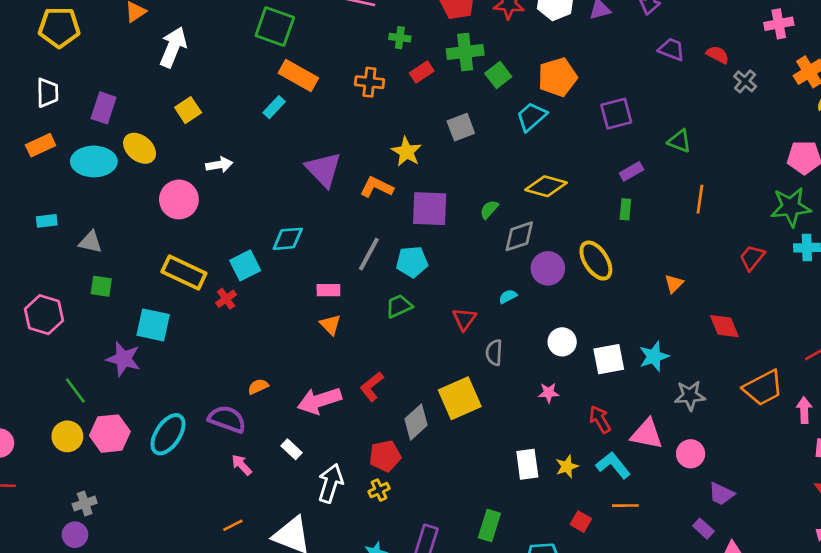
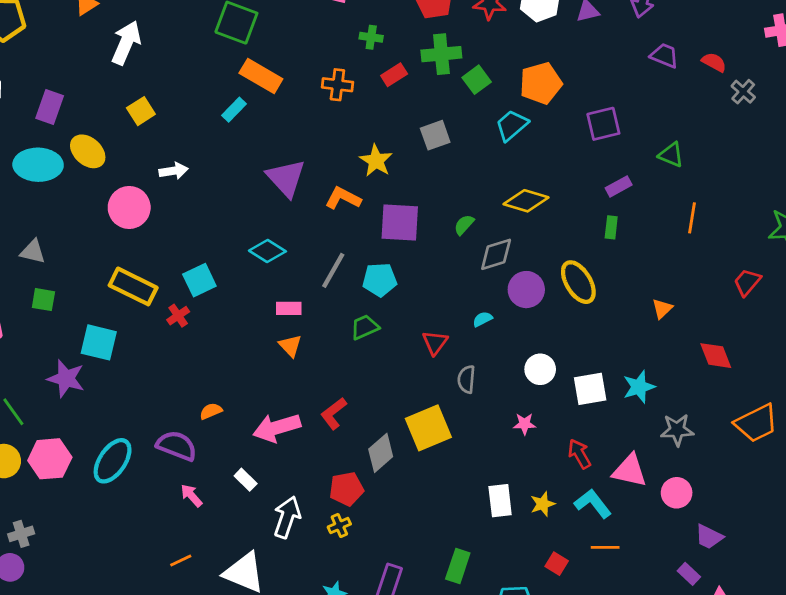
cyan diamond: (288, 239) -> (267, 251), moved, turned 36

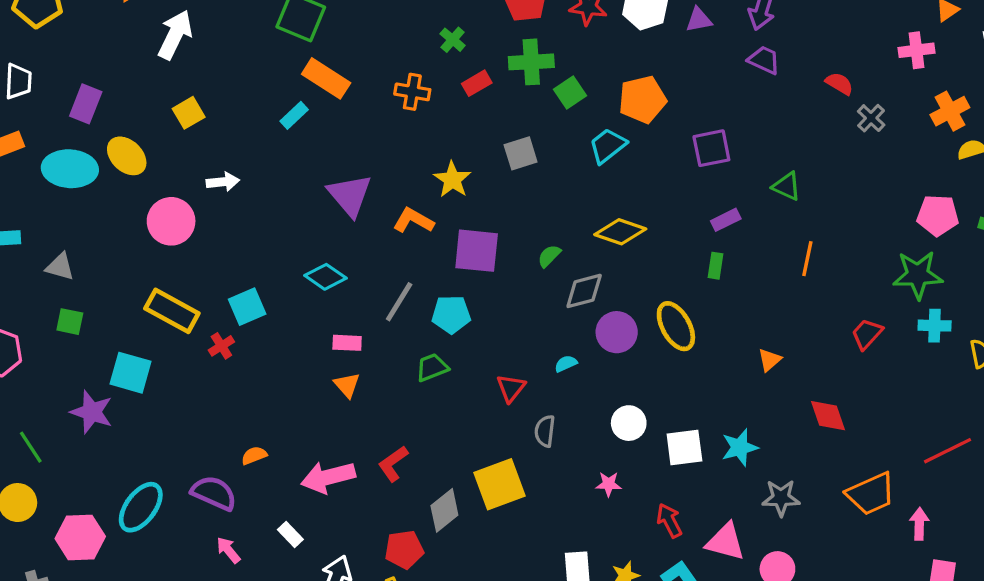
green cross: (371, 37) -> (453, 40), turned 30
purple trapezoid: (664, 56) -> (764, 60), moved
pink hexagon: (50, 459) -> (80, 537), moved

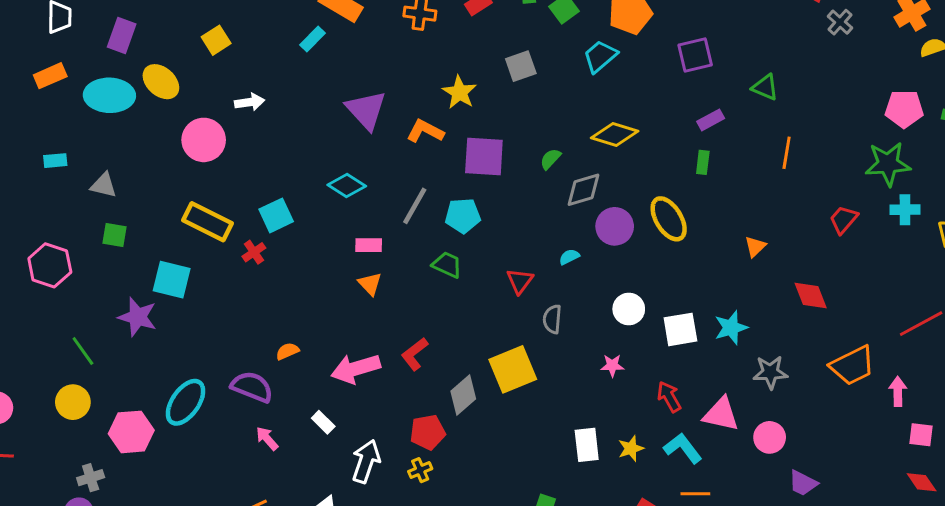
green trapezoid: (432, 367) -> (447, 265), turned 48

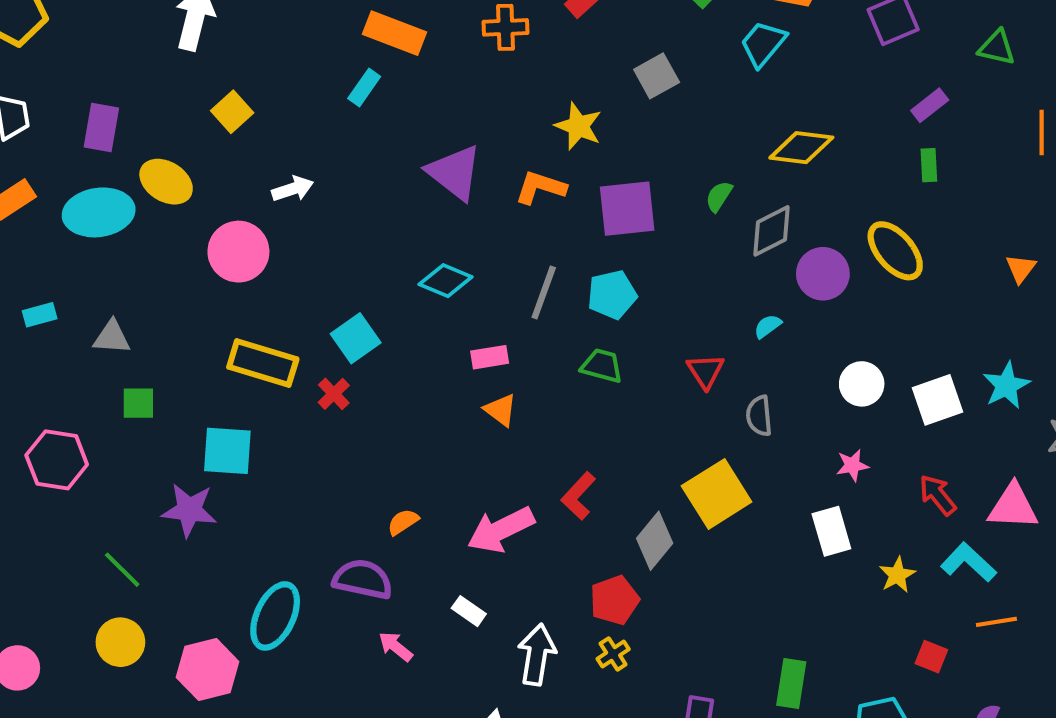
white rectangle: (587, 445) -> (831, 531), moved

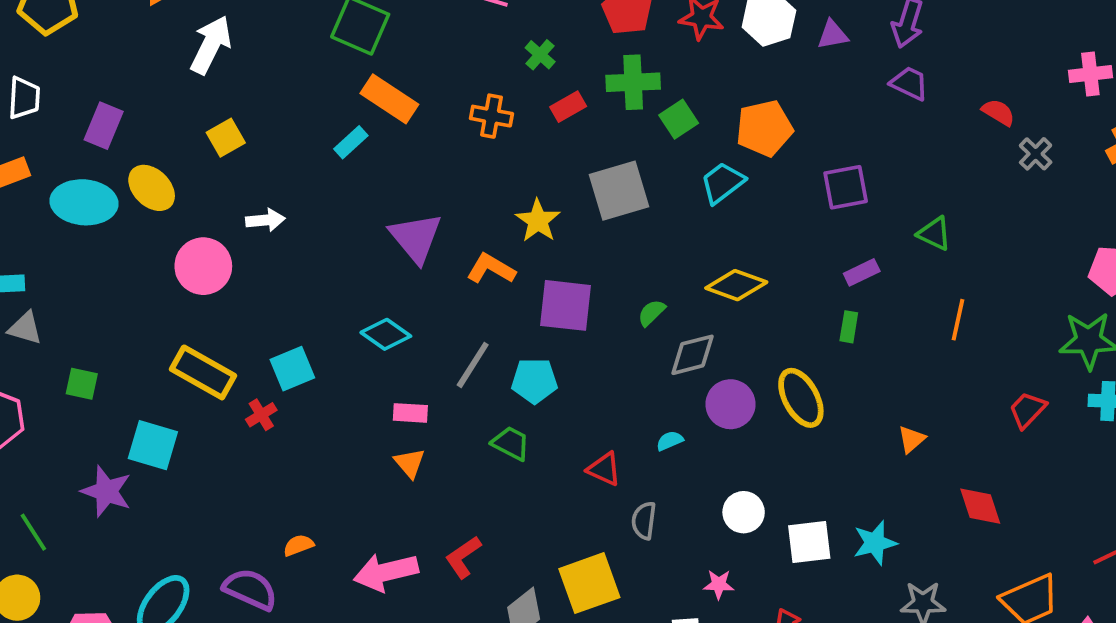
gray square: (657, 76) -> (619, 191), size x1.5
gray triangle: (112, 337) -> (25, 328), moved
red triangle: (706, 371) -> (604, 469), turned -45

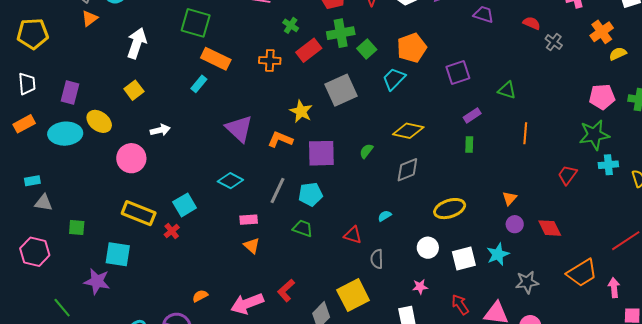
white arrow: (211, 45) -> (137, 43), moved
red rectangle: (568, 107) -> (309, 50), size x1.4
gray diamond: (692, 355) -> (407, 170), moved
yellow ellipse: (801, 398) -> (450, 209), moved, turned -72
purple circle: (730, 404) -> (515, 224), moved, size x0.7

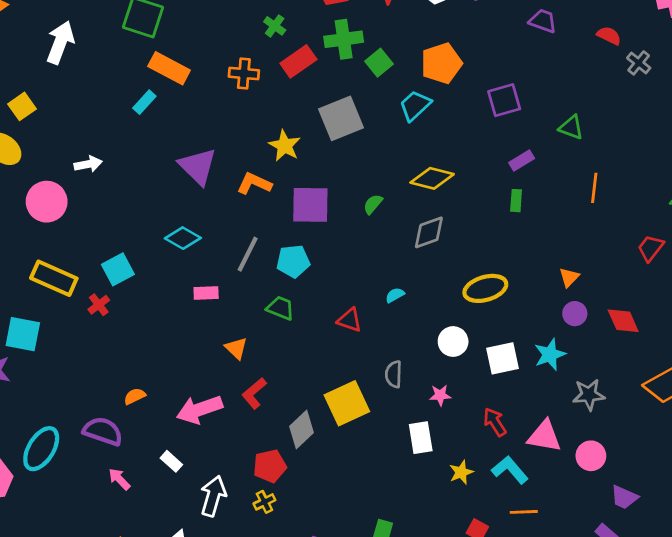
yellow square: (134, 90) -> (22, 106), moved
orange triangle: (252, 246) -> (236, 348), moved
gray semicircle: (377, 259) -> (394, 374), moved

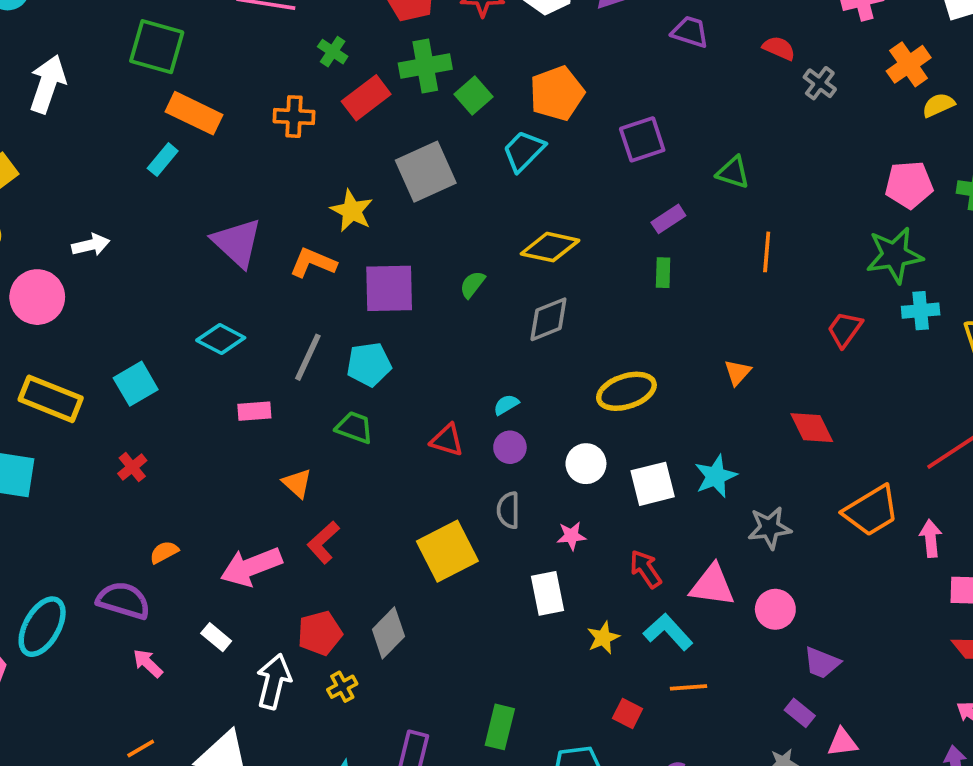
red cross: (99, 305) -> (132, 467), moved
purple circle: (575, 314) -> (510, 447), moved
gray diamond: (302, 430) -> (388, 633), moved
red pentagon: (270, 466) -> (320, 633), moved

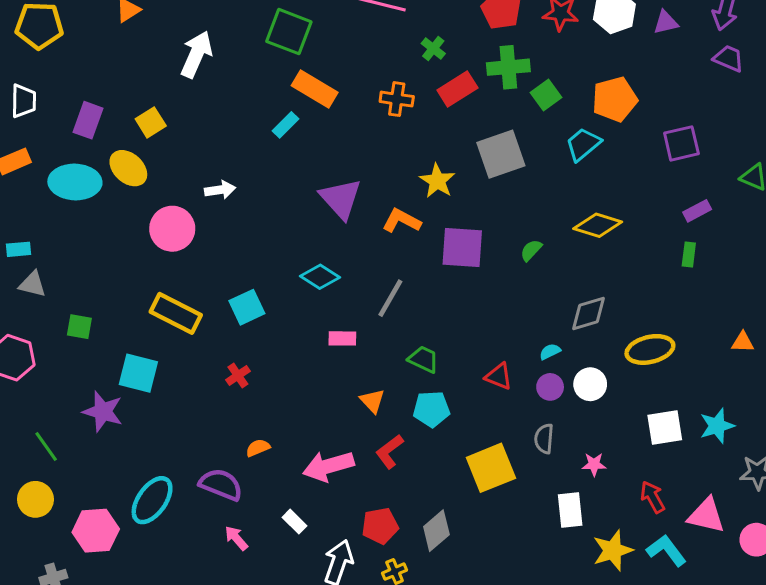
gray diamond: (548, 319) -> (589, 313), moved
cyan pentagon: (369, 364) -> (432, 409), moved
orange triangle: (737, 372) -> (743, 342), turned 45
white circle: (586, 464) -> (590, 384), moved
yellow star: (603, 638) -> (613, 550), size x1.5

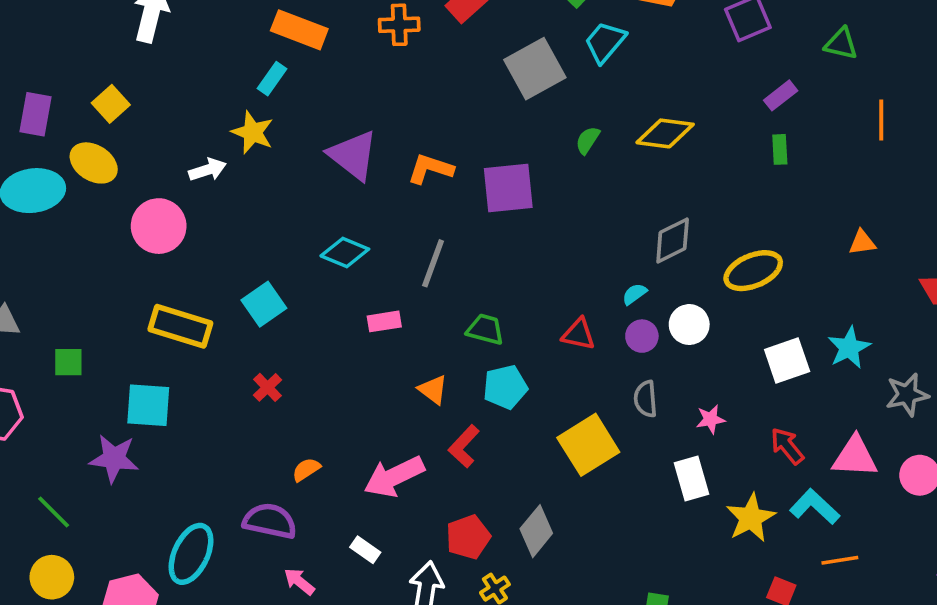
cyan trapezoid: (583, 144) -> (605, 42), moved
yellow star: (437, 181) -> (253, 132), moved
green semicircle: (531, 250) -> (588, 140), moved

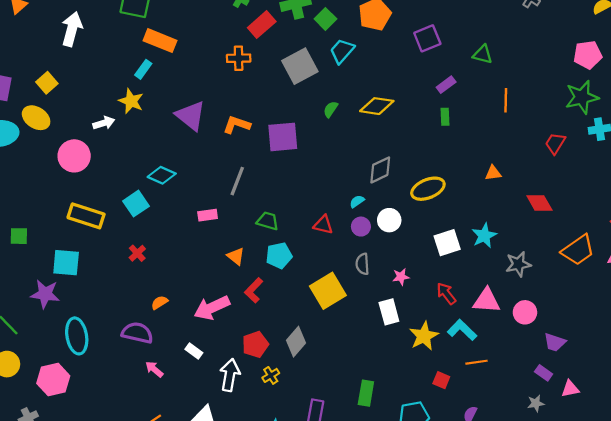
orange cross: (399, 25) -> (239, 58), moved
cyan diamond: (345, 252) -> (162, 175), moved
cyan ellipse: (191, 554) -> (77, 336), moved, turned -36

